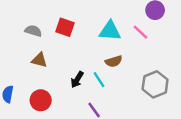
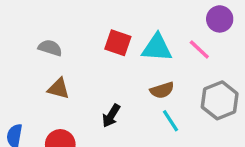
red square: (65, 27) -> (118, 43), moved
cyan line: (99, 80) -> (170, 121), moved
gray hexagon: (155, 84) -> (220, 100), moved

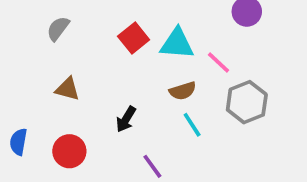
red square: (118, 43) -> (134, 38), turned 32
gray semicircle: (50, 48) -> (58, 29), moved, turned -70
pink line: (199, 50) -> (218, 63), moved

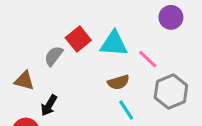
gray semicircle: (58, 29) -> (54, 56), moved
black arrow: (126, 119) -> (49, 105), moved

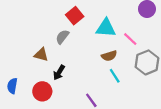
red square: (78, 39) -> (75, 16), moved

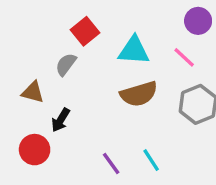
pink line: (130, 39) -> (184, 57), moved
brown semicircle: (109, 56) -> (139, 94), size x1.5
cyan line: (115, 76) -> (151, 160), moved

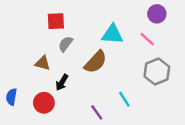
red square: (85, 31) -> (56, 21), moved, turned 36
brown semicircle: (139, 94) -> (96, 62), moved, turned -30
cyan line: (151, 160) -> (124, 99), moved

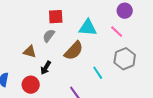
red square: (56, 21) -> (56, 17), moved
cyan line: (124, 99) -> (98, 73), moved

